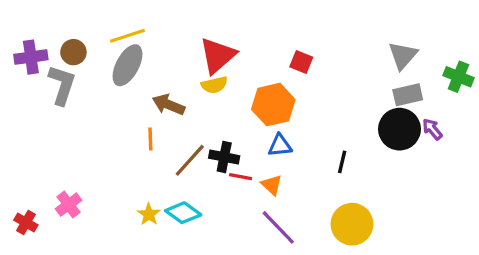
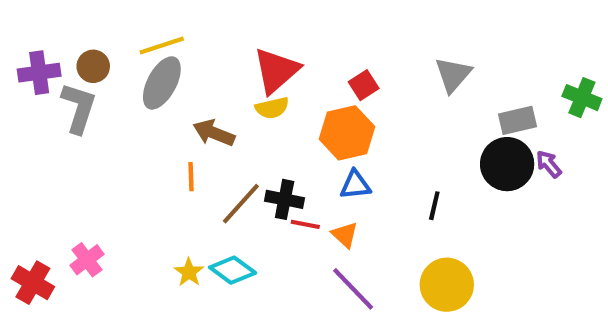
gray triangle: (403, 55) -> (453, 75), moved
red square: (301, 62) -> (364, 85), moved, turned 35
red cross: (26, 223) -> (33, 283), size x1.4

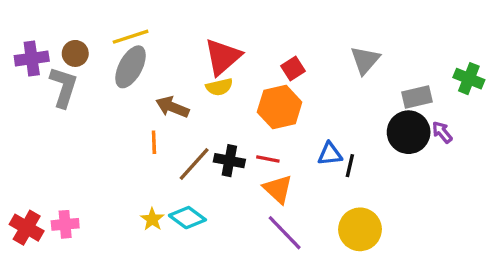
blue triangle: (355, 185) -> (330, 154), moved
red line: (305, 224) -> (268, 159), moved
orange triangle: (345, 235) -> (278, 189), size x1.4
pink cross: (87, 260) -> (65, 224), moved, turned 32

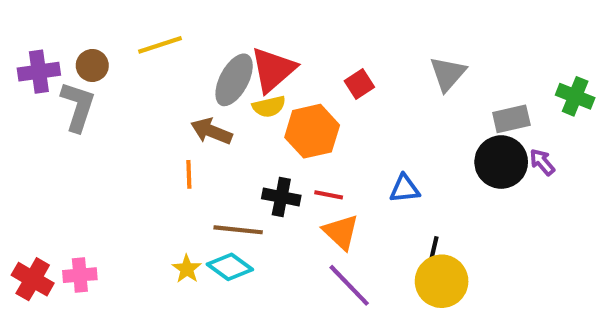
gray ellipse: (131, 67) -> (234, 80), moved
orange hexagon: (280, 107) -> (312, 131), moved
brown line: (194, 164) -> (238, 230), moved, turned 54
black line: (350, 166) -> (433, 250), moved

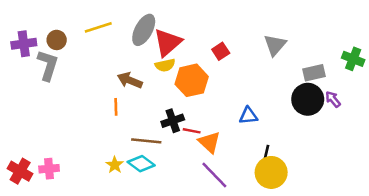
gray ellipse: (234, 80) -> (144, 30), moved
red line: (329, 195) -> (192, 131), moved
black cross: (281, 197) -> (173, 121), turned -30

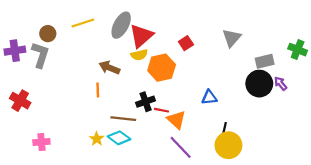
purple cross: (24, 44) -> (15, 51), moved
red cross: (20, 171) -> (20, 101), moved

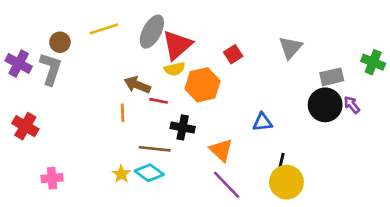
purple cross: (15, 51) -> (19, 64), turned 36
black cross: (146, 102) -> (183, 127), turned 30
red line: (162, 110) -> (159, 101), moved

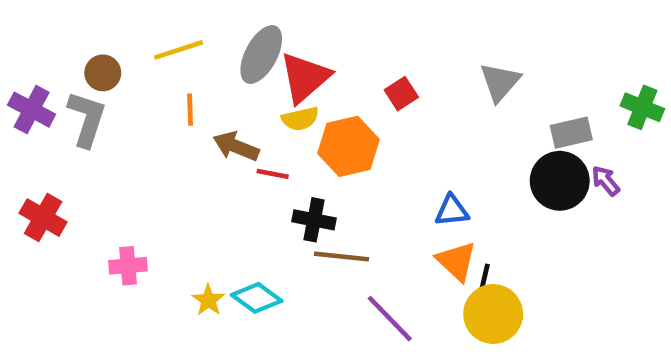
orange line: (123, 113) -> (190, 110), moved
brown line: (155, 149) -> (342, 257), moved
orange triangle: (221, 150) -> (456, 261), moved
pink cross: (52, 178) -> (128, 266), moved

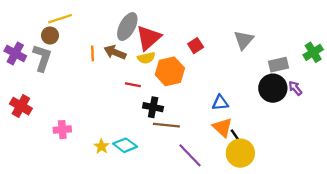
yellow line: (179, 50) -> (60, 19), moved
green cross: (642, 107) -> (313, 52), turned 36
brown arrow: (236, 146) -> (115, 52), moved
black line: (484, 280) -> (236, 136), turned -48

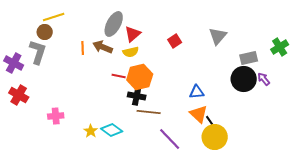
red triangle: (149, 38) -> (133, 34), size x0.7
purple cross: (15, 53) -> (14, 63), moved
orange hexagon: (170, 71) -> (140, 77), moved

